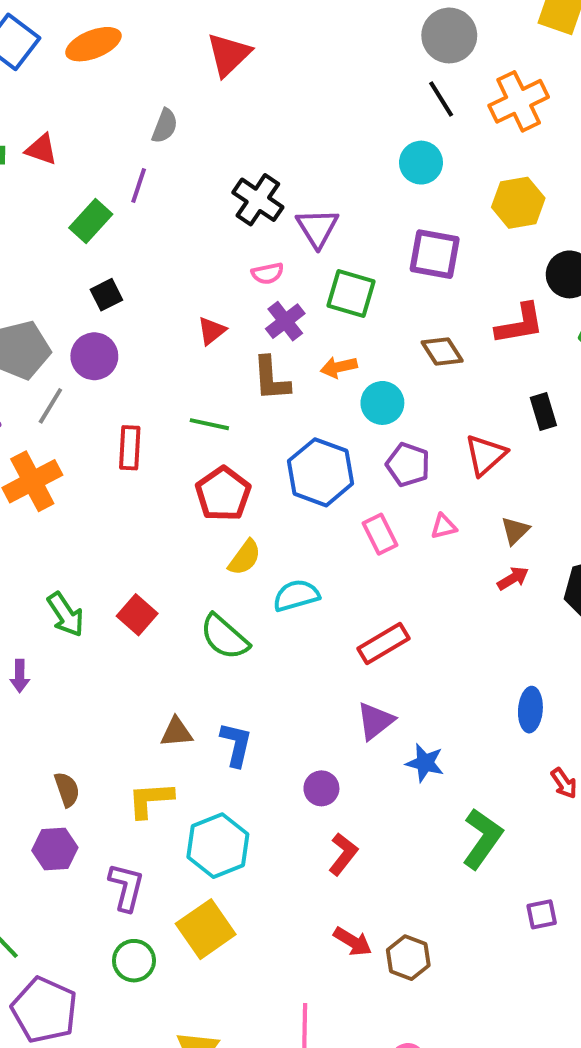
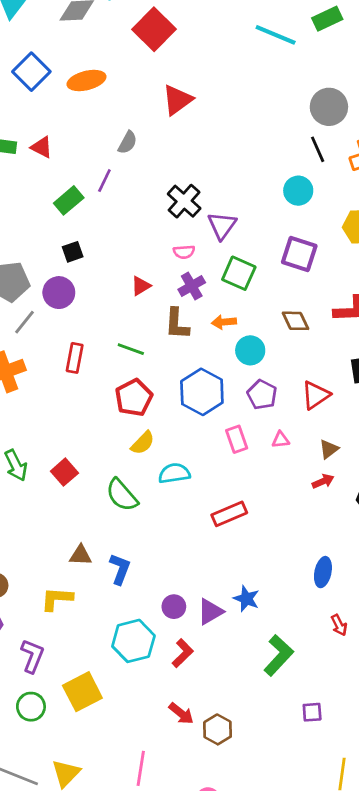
purple triangle: (375, 721) -> (210, 612), moved
cyan hexagon: (218, 846) -> (133, 641), moved

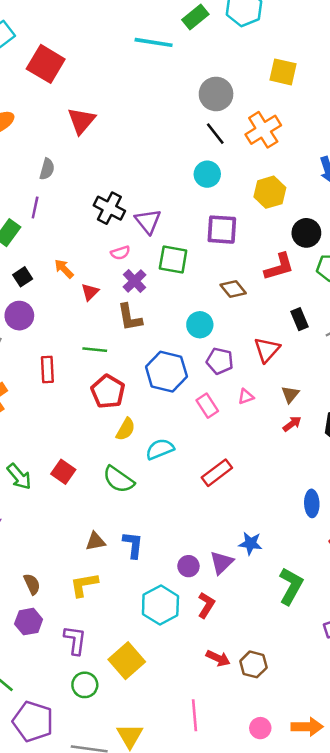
orange arrow: (224, 322) -> (64, 269), moved, turned 65

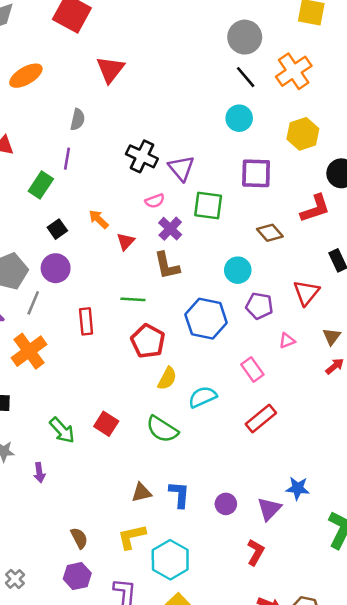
pink rectangle: (207, 406) -> (252, 370), moved
purple circle: (188, 566) -> (226, 504), moved
cyan hexagon: (160, 605) -> (170, 560), moved

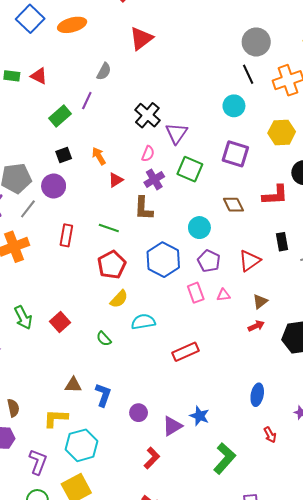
pink semicircle: (155, 201) -> (148, 154), turned -63
pink rectangle: (252, 370) -> (196, 293), moved
green semicircle: (162, 429) -> (104, 339), size x0.6

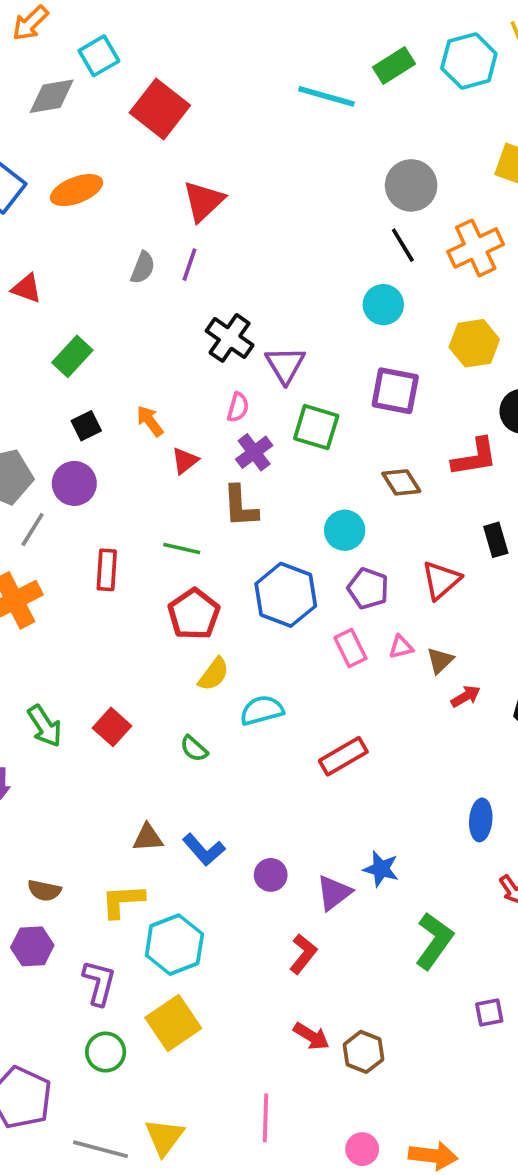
purple line: (87, 101) -> (189, 265), moved
brown triangle: (260, 301) -> (440, 661), moved
blue L-shape: (103, 395) -> (204, 850), turned 125
brown semicircle: (13, 408) -> (44, 890), turned 120

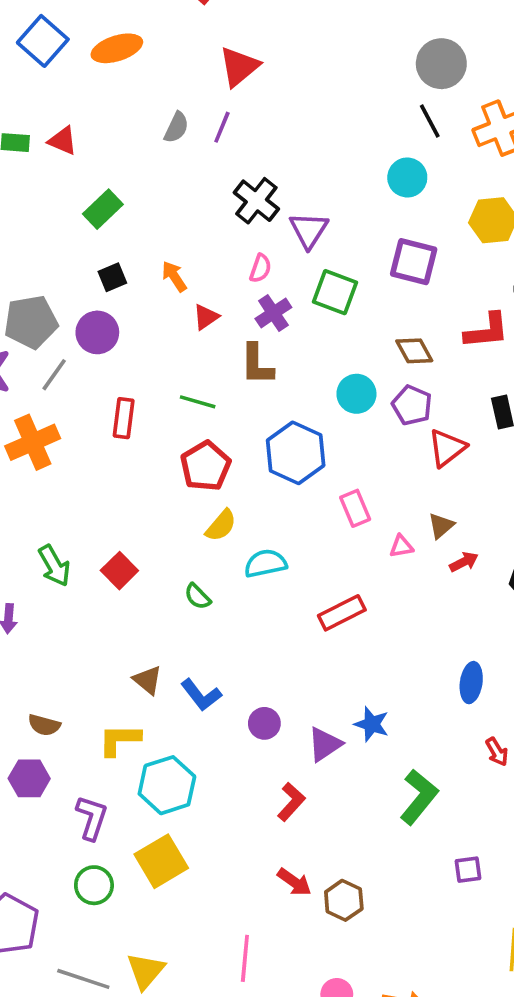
purple pentagon: (368, 588) -> (412, 405), moved
pink triangle: (401, 647) -> (401, 546), moved
brown triangle: (148, 838) -> (148, 680), turned 40

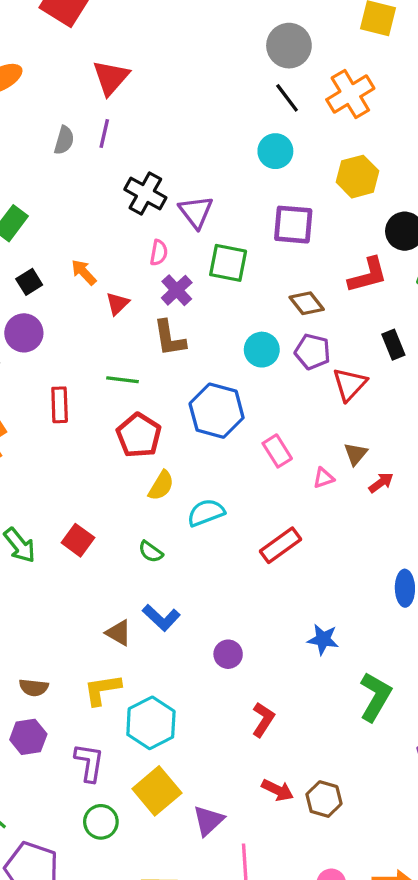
blue L-shape: (201, 695) -> (161, 618), moved
purple triangle: (325, 744) -> (208, 821), moved

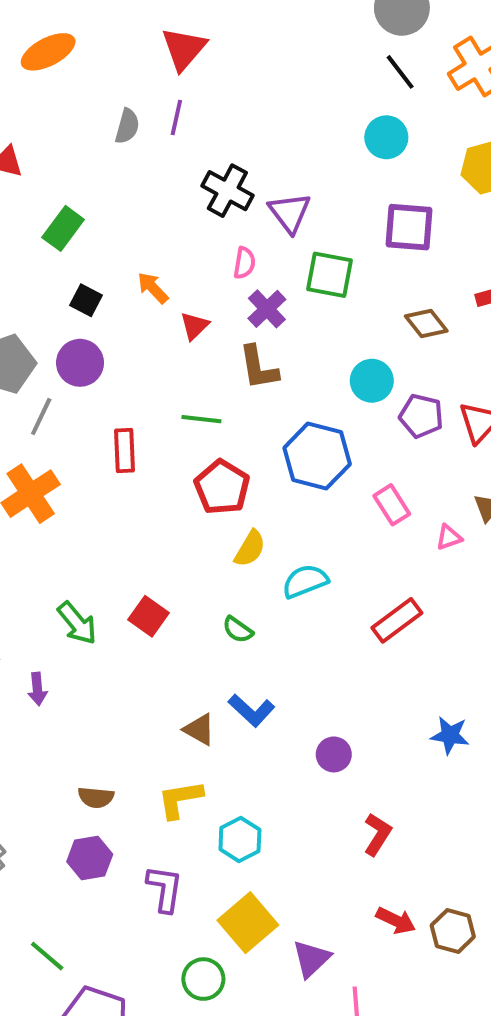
black square: (29, 282) -> (86, 300), turned -30
purple pentagon: (313, 352) -> (421, 416), moved
cyan hexagon: (151, 723) -> (240, 839), size x0.7
green circle: (101, 822) -> (203, 979), moved

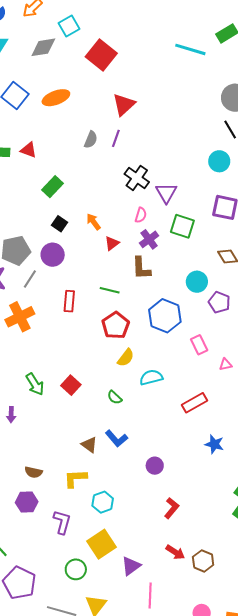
blue star: (450, 735) -> (214, 444), moved

